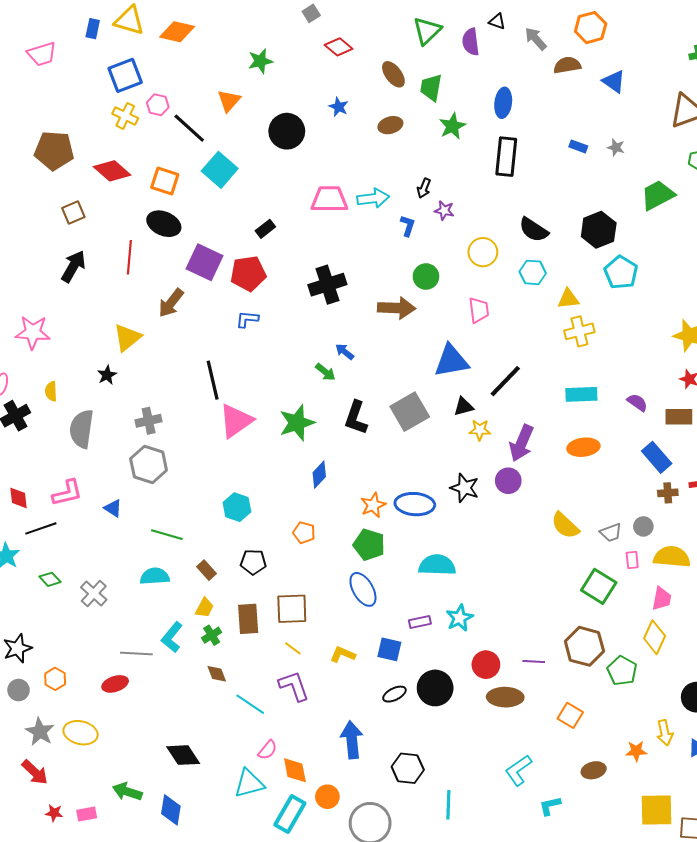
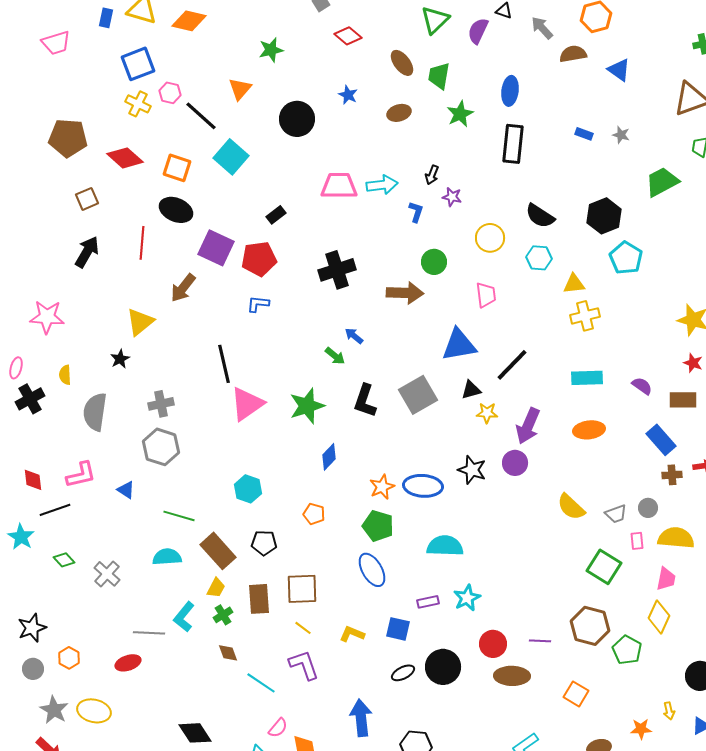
purple semicircle: (471, 42) -> (478, 31), turned 32
brown rectangle: (207, 570) -> (218, 551), size x1.8
yellow arrow: (665, 733) -> (669, 711), size x0.7

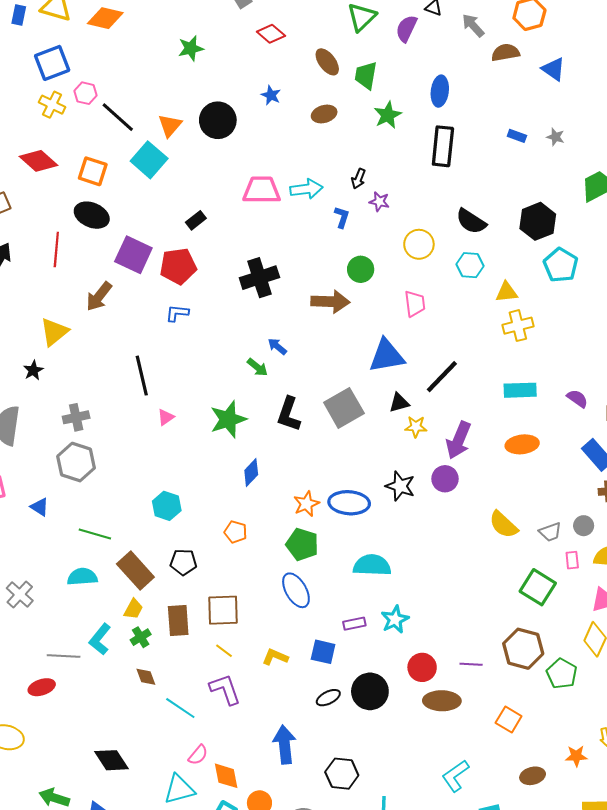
orange triangle: (240, 89) -> (170, 125), moved
pink triangle: (247, 404) -> (166, 417), size x0.5

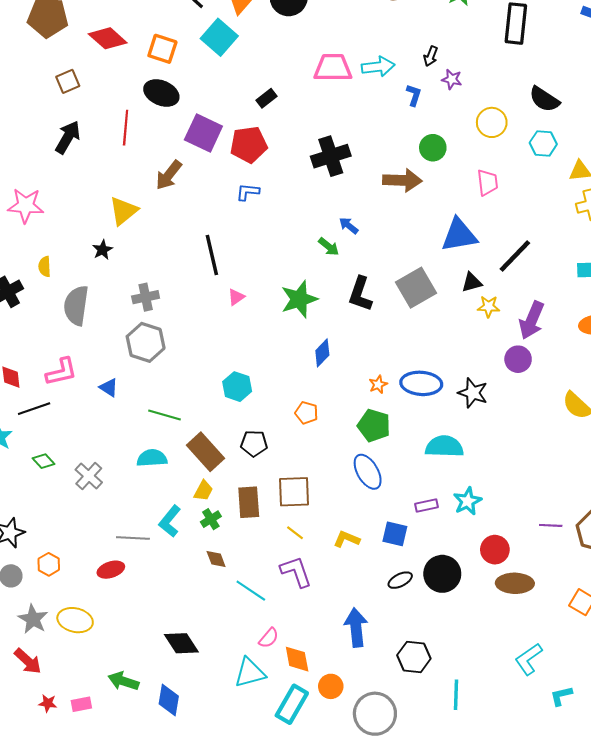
black star: (400, 486) -> (473, 393), moved
orange star: (306, 504) -> (378, 384), size x0.7
purple line: (471, 664) -> (551, 525), moved

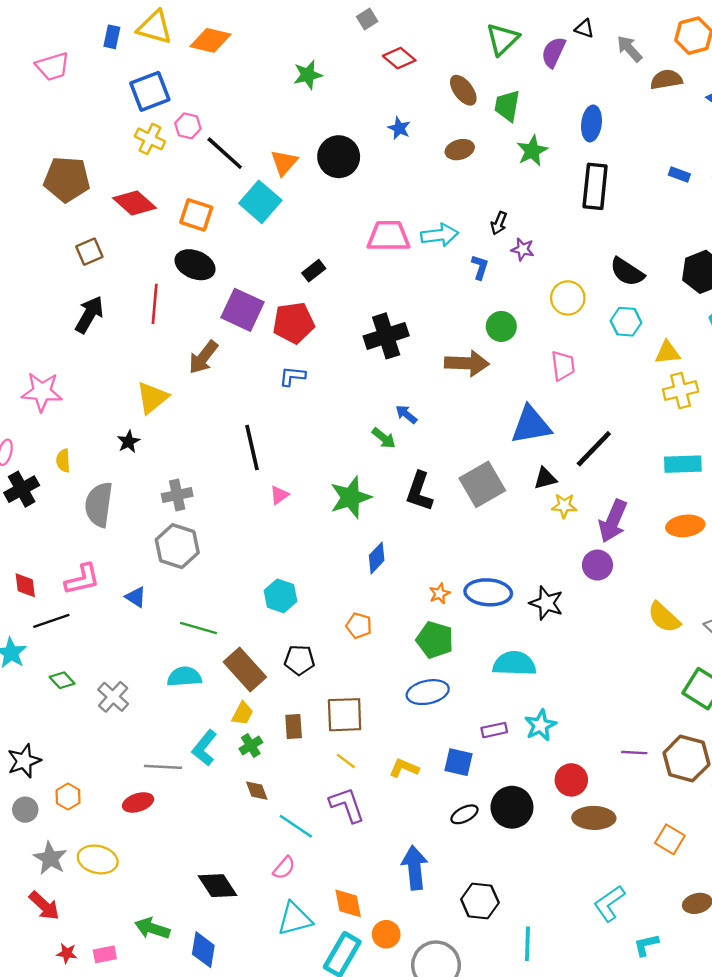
blue ellipse: (368, 472) -> (428, 692), turned -72
brown rectangle: (249, 502) -> (294, 727), size x0.7
pink semicircle: (269, 638) -> (284, 868), moved

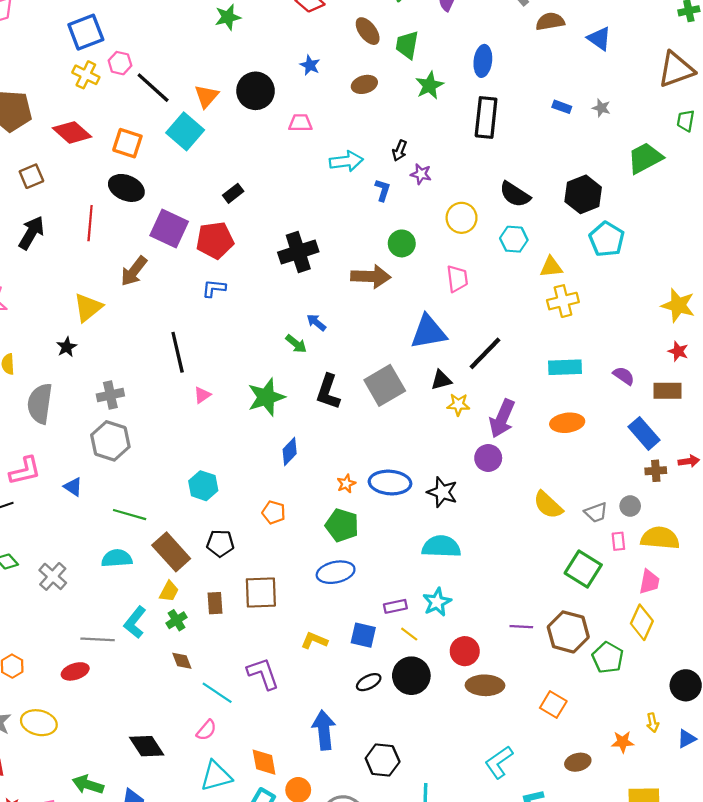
pink trapezoid: (389, 236) -> (300, 123), moved, size x0.6
cyan semicircle: (514, 664) -> (441, 547), moved
yellow line: (346, 761) -> (409, 634), moved

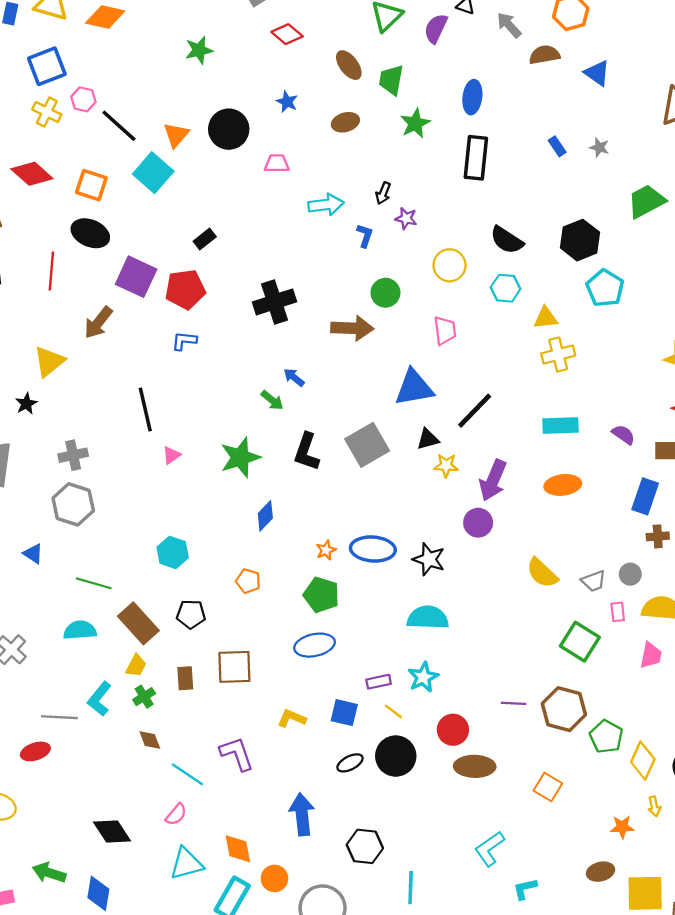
blue rectangle: (562, 107) -> (557, 146), turned 36
blue rectangle: (644, 433) -> (645, 496), turned 60
yellow diamond: (642, 622) -> (643, 761), moved
brown ellipse: (578, 762) -> (601, 872), moved

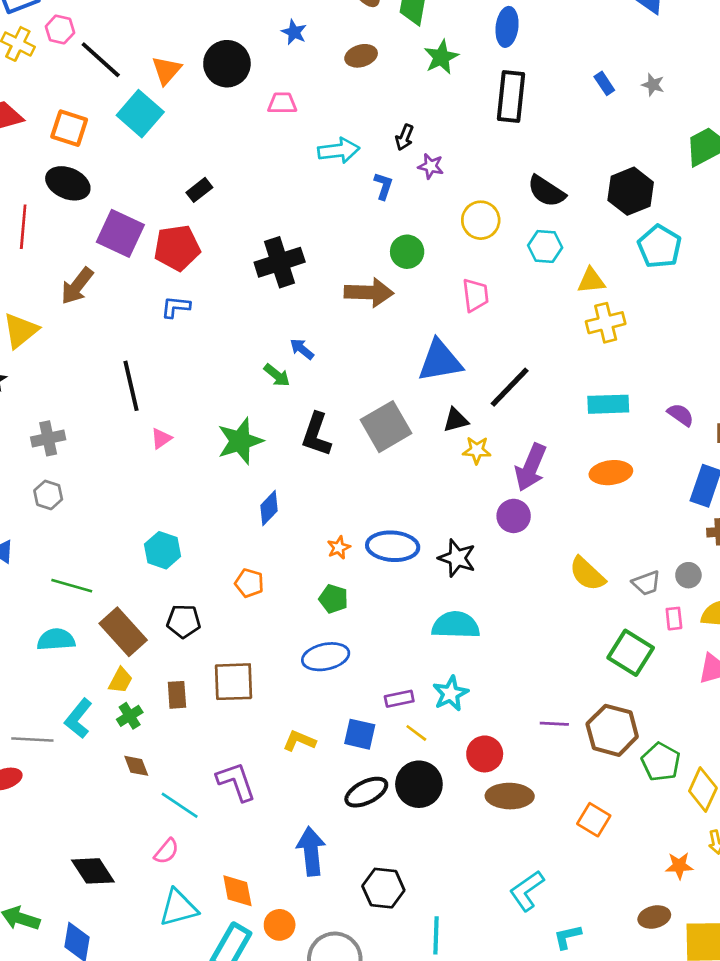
gray hexagon: (73, 504) -> (48, 495), size x0.6
green pentagon: (321, 595) -> (333, 599), size x0.7
black ellipse: (350, 763) -> (366, 792), size x1.4

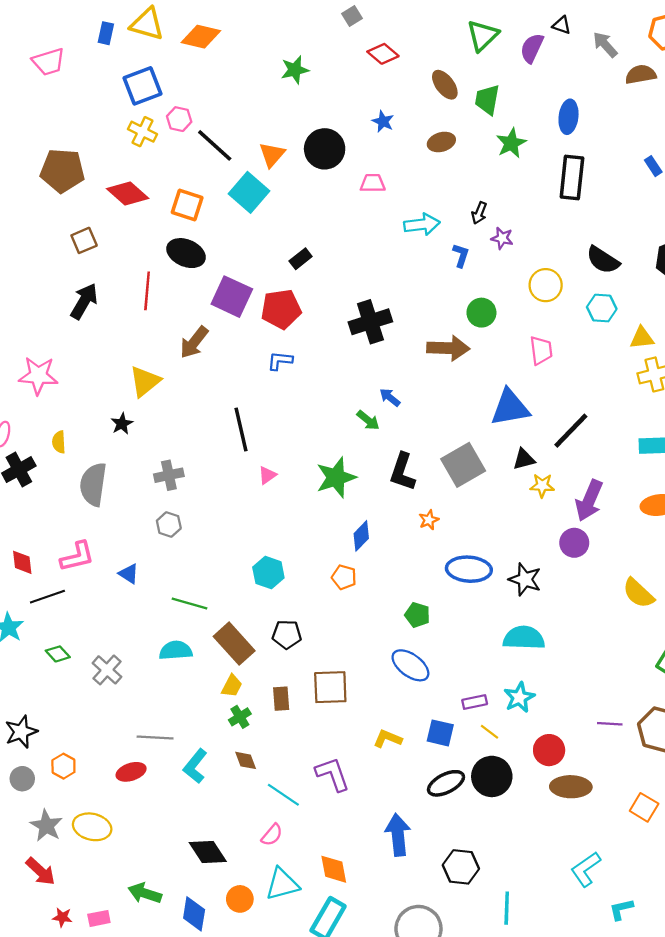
orange star: (339, 548) -> (429, 520), moved
orange pentagon: (249, 583) -> (344, 577), moved
blue ellipse: (326, 657) -> (410, 665), turned 48
cyan L-shape: (78, 718) -> (195, 766), moved
orange circle: (280, 925) -> (240, 899), moved

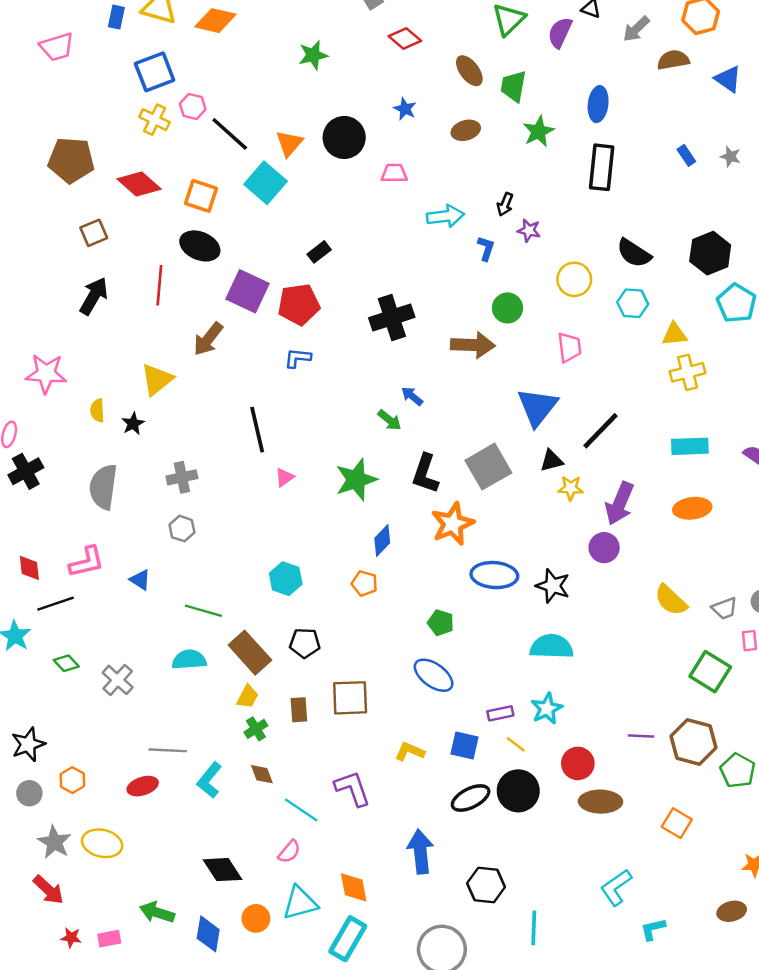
gray arrow: (605, 45) -> (636, 29), turned -92
blue triangle: (510, 408) -> (537, 407), turned -42
yellow semicircle: (59, 442) -> (97, 411), moved
orange star: (429, 520) -> (453, 524), size x2.0

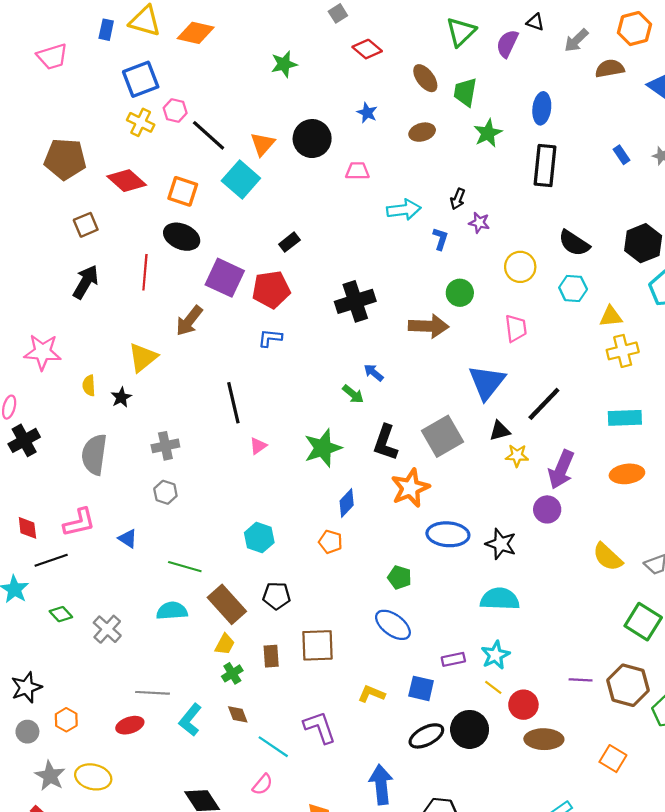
yellow line: (516, 744) -> (493, 687), moved

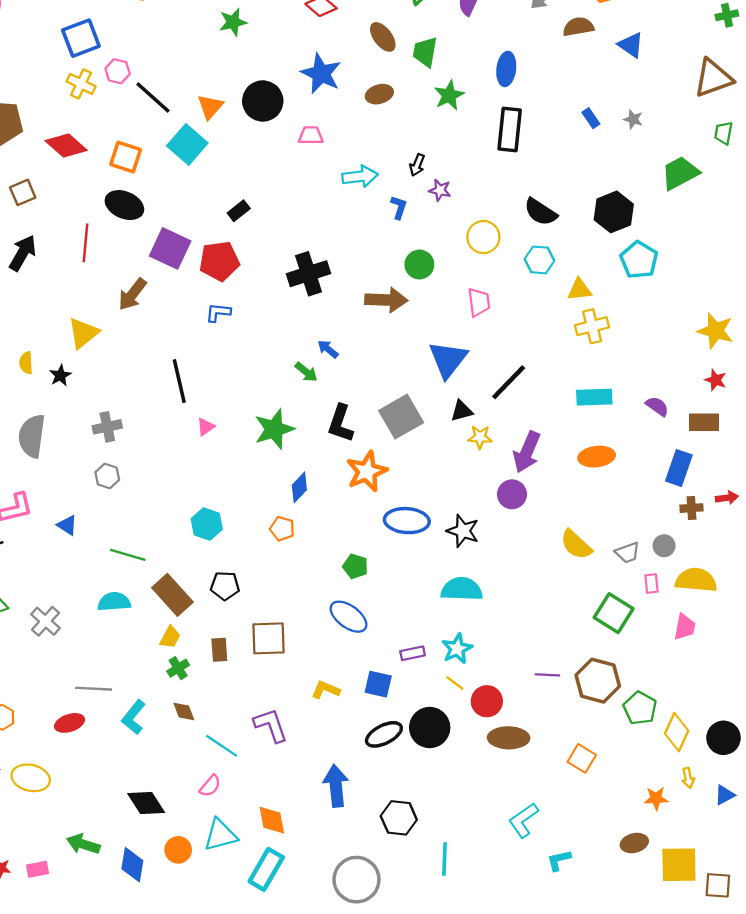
blue star: (367, 113) -> (321, 74), size x1.8

